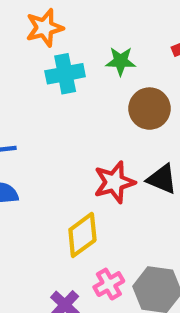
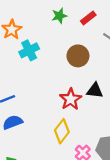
green star: (121, 61) -> (59, 16), moved

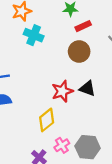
red rectangle: (88, 18) -> (83, 26), moved
cyan cross: (29, 50) -> (34, 35), turned 36

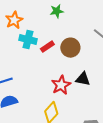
red rectangle: (83, 26) -> (47, 47), moved

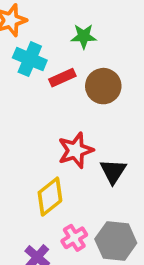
green star: (57, 11) -> (84, 36), moved
black triangle: (83, 79) -> (113, 171), moved, turned 42

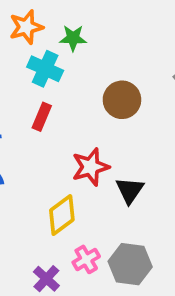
green star: (84, 36) -> (73, 38), moved
red rectangle: (62, 78) -> (42, 117), moved, turned -45

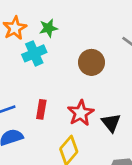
cyan cross: (45, 69) -> (34, 53), turned -35
red rectangle: (42, 117) -> (41, 109), moved

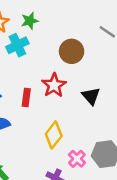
red star: (81, 113) -> (54, 85), moved
black triangle: (111, 123) -> (91, 96), moved

